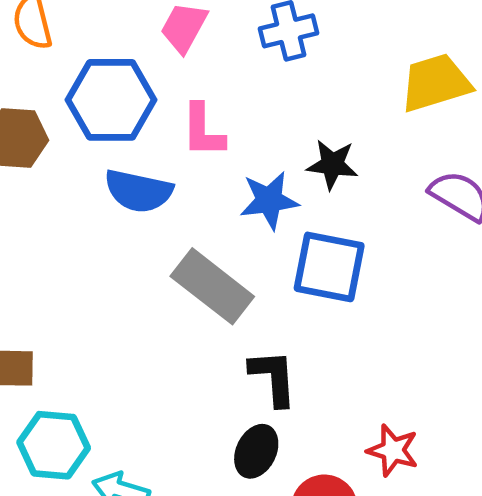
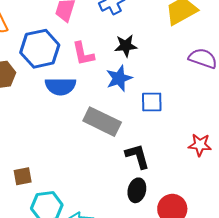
black star: (332, 165) -> (126, 46), moved
blue square: (329, 267) -> (152, 102), size x0.7
red star: (393, 450) -> (200, 145), moved

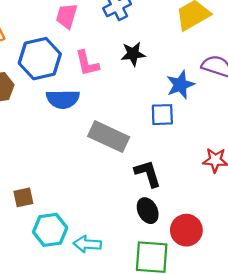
blue star: (119, 78) -> (180, 85), moved
black ellipse: (137, 190) -> (148, 211), turned -40

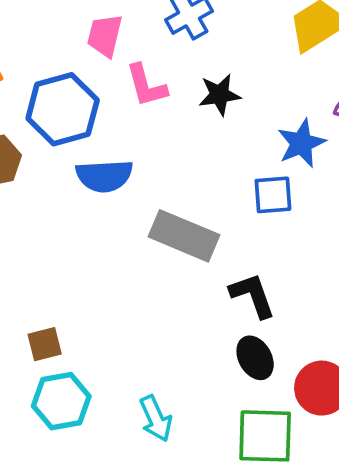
pink L-shape: (87, 63) -> (146, 86), moved
cyan hexagon: (50, 230) -> (61, 401), moved
cyan arrow: (87, 244) -> (156, 419), turned -116

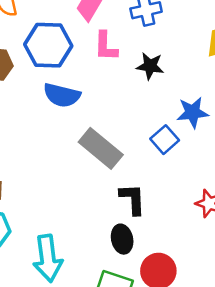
blue square: (273, 195) -> (165, 140), turned 36
cyan arrow: (156, 419) -> (48, 258), size x1.5

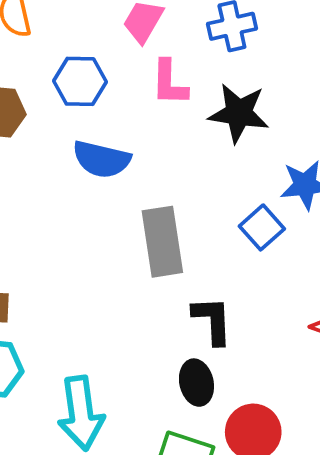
blue hexagon: (48, 45) -> (80, 81), size x0.7
black star: (150, 66) -> (239, 113), size x1.4
gray rectangle: (101, 148) -> (162, 242), turned 42

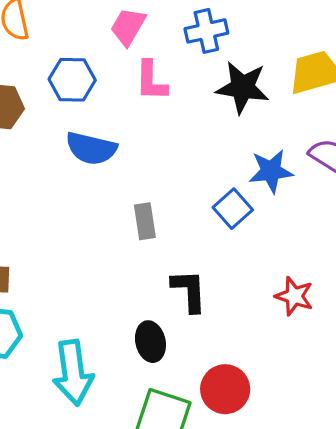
black star: (239, 113) -> (243, 87), moved
gray rectangle: (162, 242) -> (145, 221), size x0.6
black ellipse: (196, 383) -> (150, 342), moved

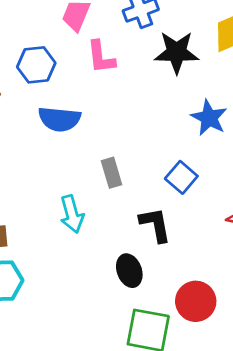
blue star: (271, 171) -> (209, 118), turned -30
blue square: (233, 209) -> (181, 177), moved
cyan arrow: (73, 373) -> (72, 214), moved, size x0.7

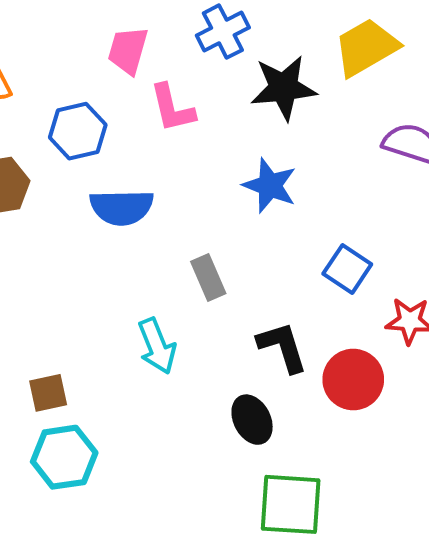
blue star: (209, 118) -> (270, 186), moved
blue square: (181, 177) -> (347, 269), moved
red circle: (196, 301) -> (353, 380), moved

